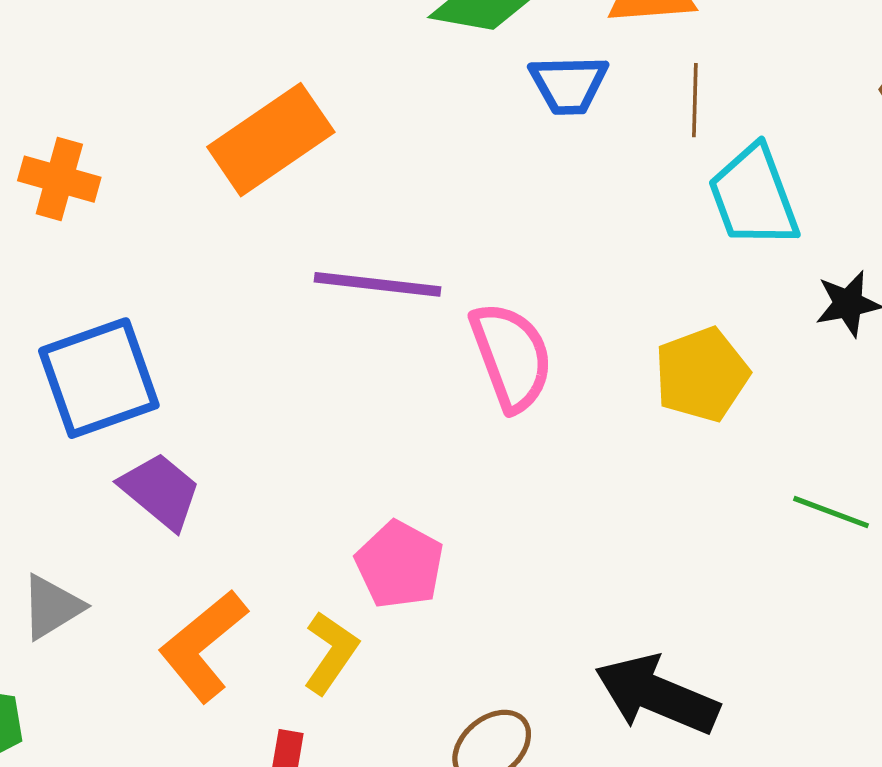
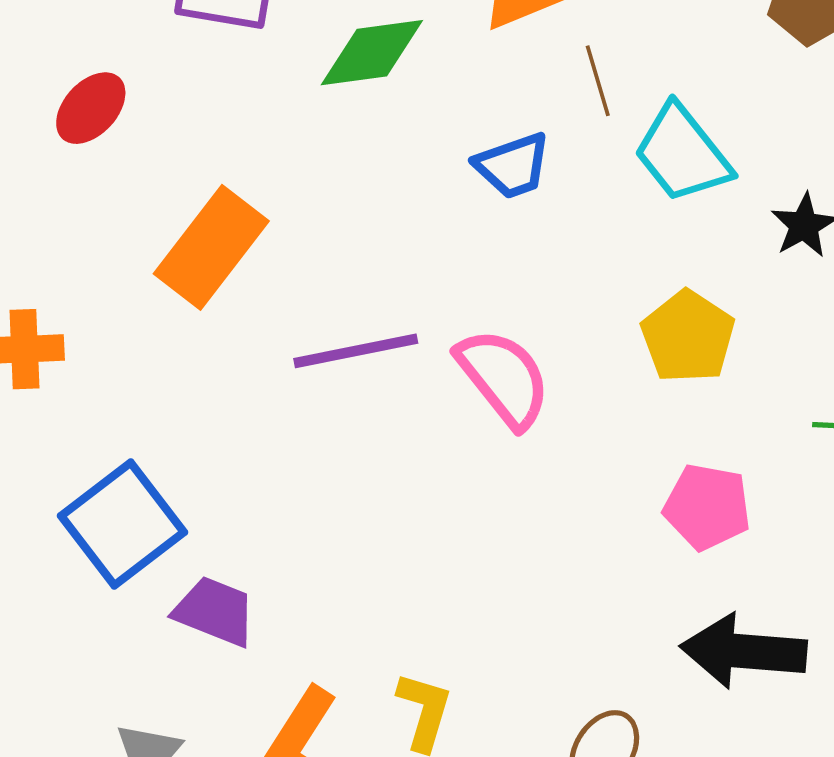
blue trapezoid: (569, 85) -> (513, 166), moved
pink pentagon: (399, 565) -> (707, 507), moved

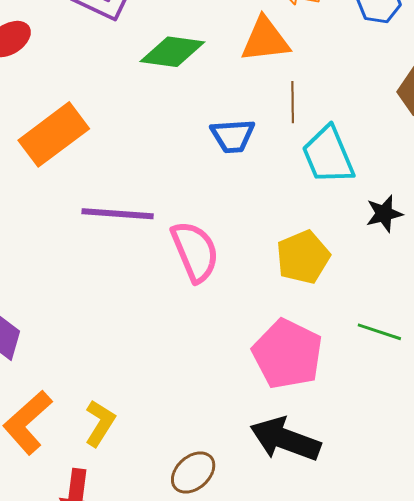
pink pentagon: (707, 507) -> (287, 354), size x1.4

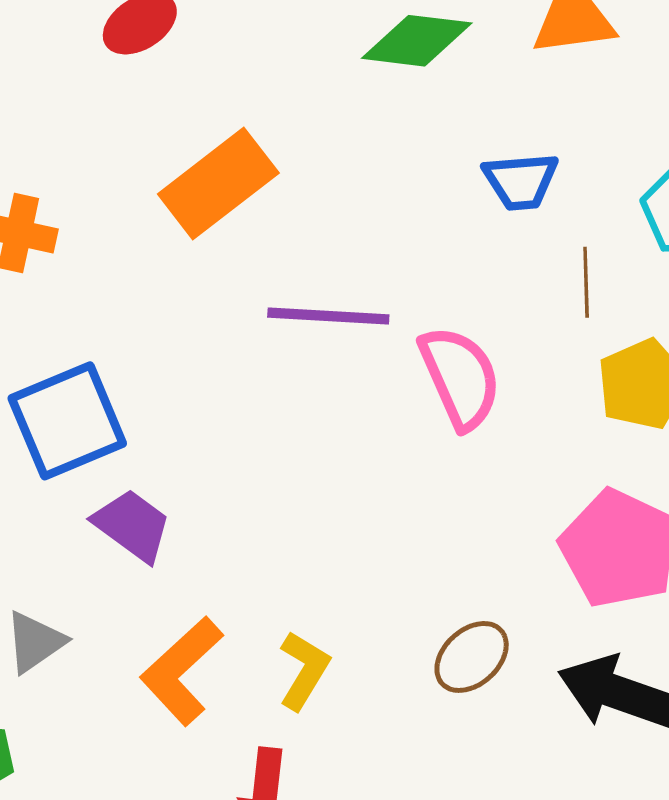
brown line: (293, 102) -> (586, 282), moved
brown ellipse: (193, 473) -> (472, 657), moved

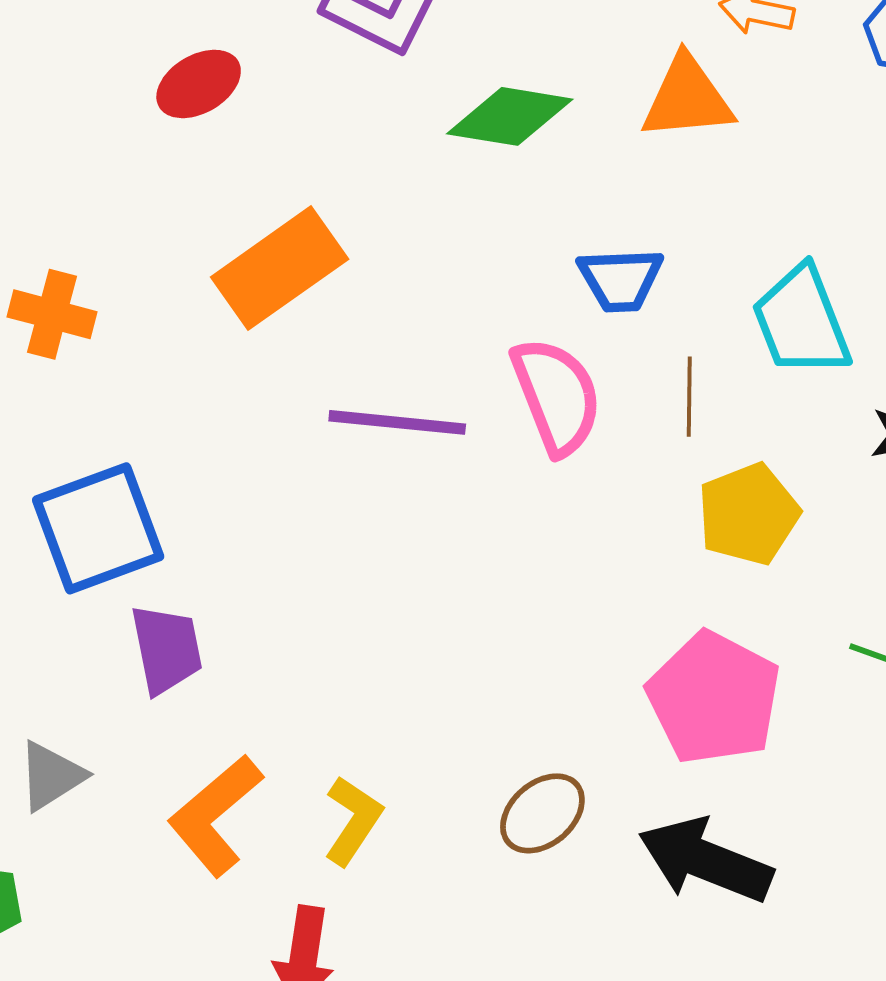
pink semicircle: (460, 377) -> (557, 396), moved
purple trapezoid: (132, 525) -> (166, 649), turned 40

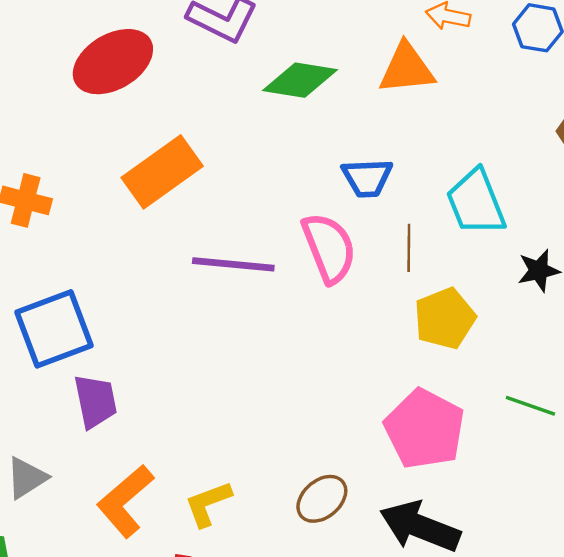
red ellipse: (199, 84) -> (113, 62), size x1.6
yellow L-shape: (353, 821) -> (208, 504), turned -144

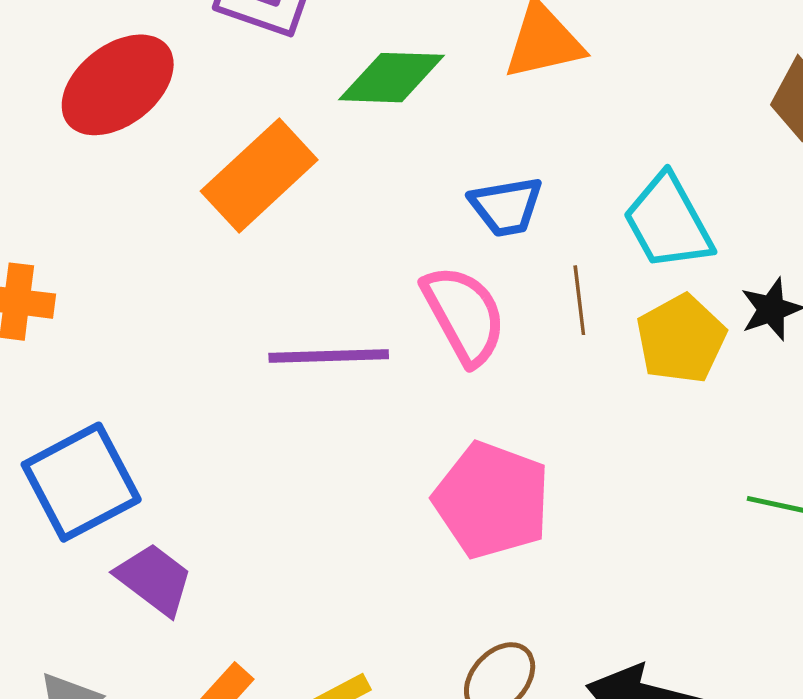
orange rectangle: (162, 172) -> (259, 176), moved
yellow pentagon: (445, 318) -> (681, 339), moved
purple trapezoid: (95, 401) -> (154, 579), turned -34
pink pentagon: (425, 429) -> (492, 500), moved

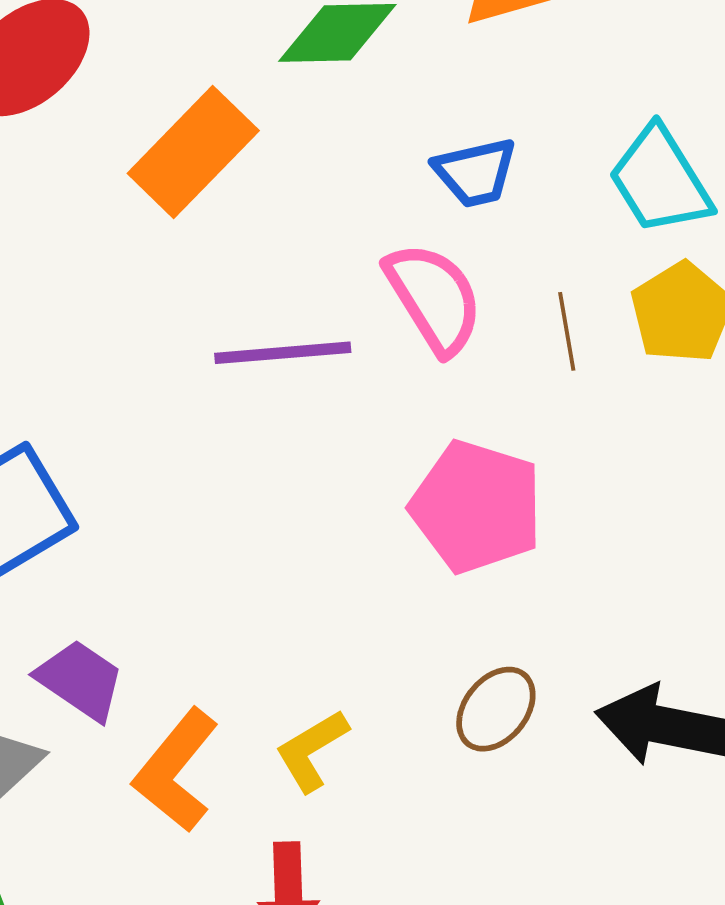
brown line: (579, 300) -> (567, 331), moved
purple trapezoid: (154, 579) -> (80, 680), moved

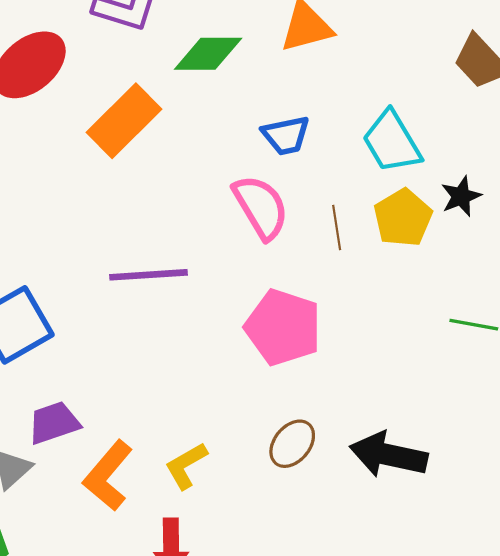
purple line: (283, 353) -> (148, 275), moved
purple trapezoid: (80, 680) -> (54, 423), turned -54

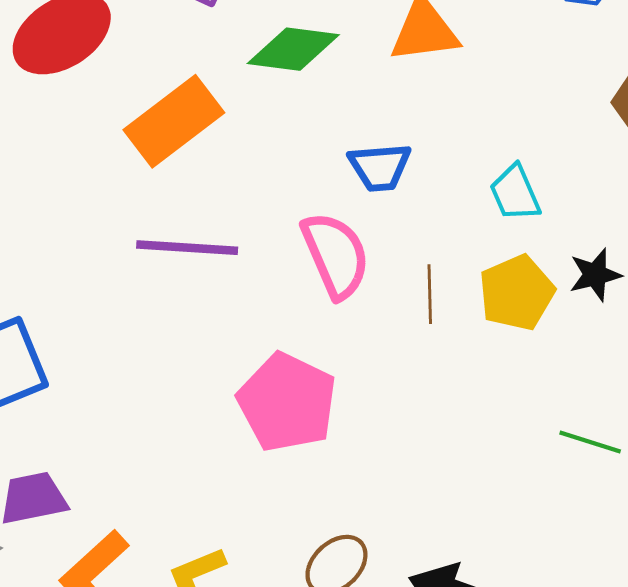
cyan trapezoid: (392, 142) -> (515, 193), size x0.7
purple line: (148, 275) -> (187, 248), moved
pink pentagon: (283, 327) -> (287, 402), moved

